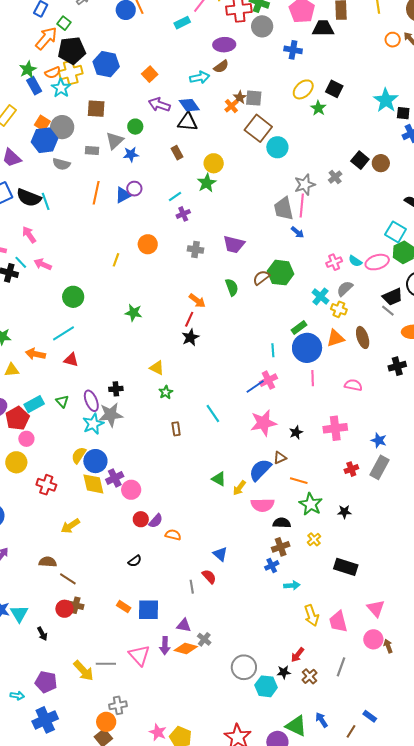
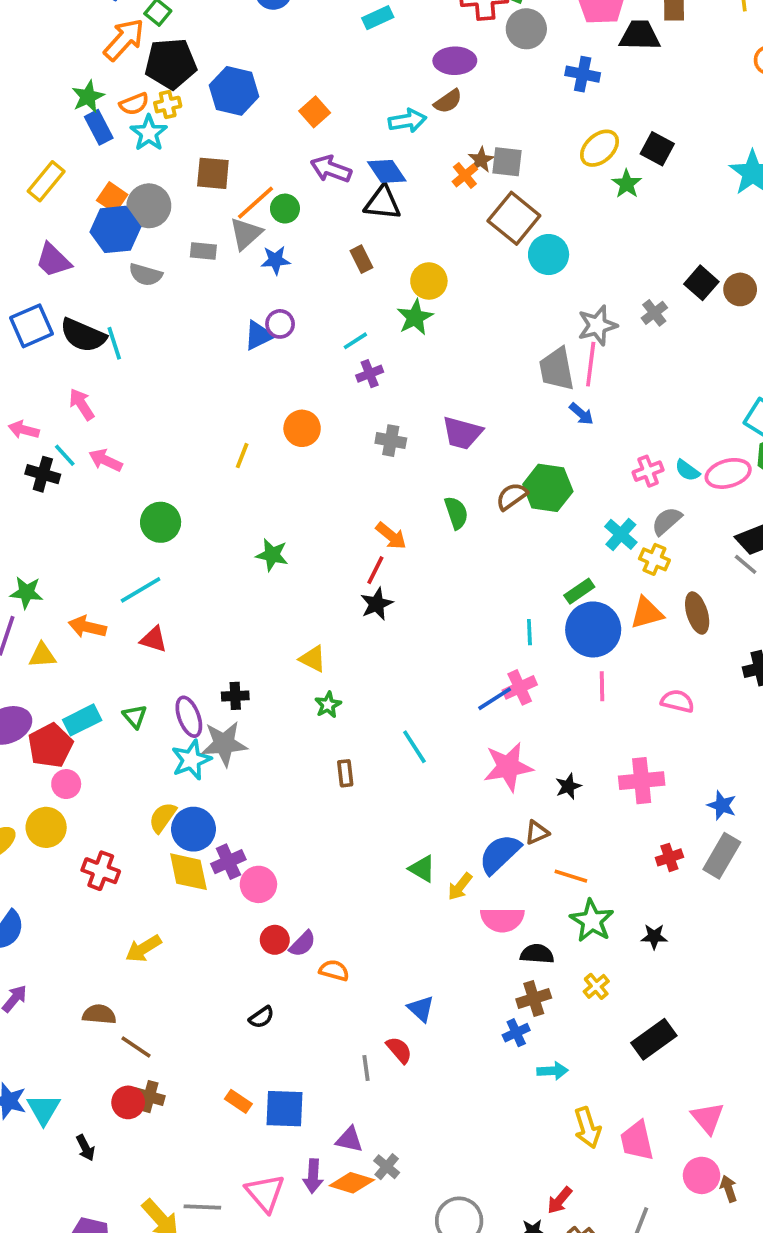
yellow cross: (71, 72) -> (168, 105), size x0.6
orange line: (96, 193) -> (256, 203), moved, turned 35
black rectangle: (346, 567) -> (654, 1039), turned -55

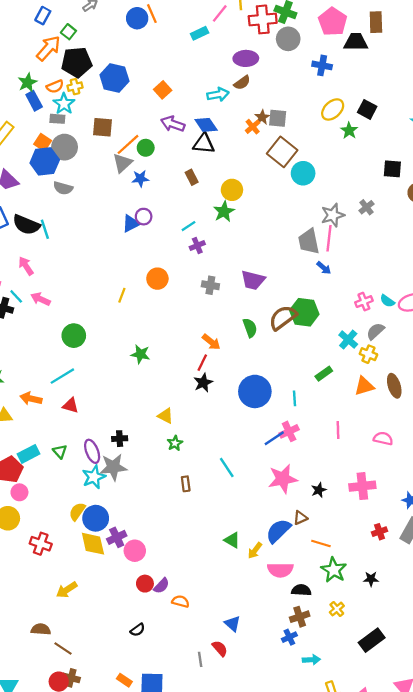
gray rectangle: (203, 251) -> (57, 119), moved
black square: (701, 283) -> (392, 169), moved, turned -36
brown semicircle: (512, 496) -> (283, 318), size x1.5
blue circle: (593, 629) -> (255, 391), moved

